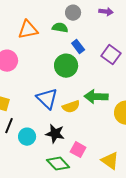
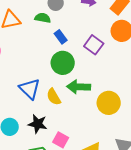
green circle: (66, 66) -> (63, 63), moved
yellow semicircle: (71, 107) -> (54, 97), turned 78

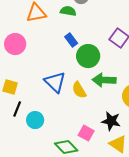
blue rectangle: (61, 37) -> (71, 40), moved
black star: (38, 124) -> (111, 121), moved

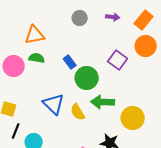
green semicircle: (68, 11) -> (37, 58), moved

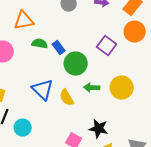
green semicircle: (37, 58) -> (40, 44), moved
green arrow: (103, 102) -> (92, 88), size x0.7
yellow circle: (133, 118) -> (122, 88), moved

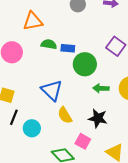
blue rectangle: (59, 48) -> (68, 48), turned -48
yellow semicircle: (67, 98) -> (65, 115), moved
black star: (99, 129) -> (98, 118), moved

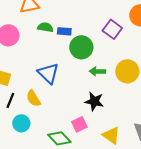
yellow semicircle: (65, 115) -> (33, 98), moved
cyan circle: (32, 128) -> (21, 123), moved
pink square: (83, 141) -> (79, 124), turned 35

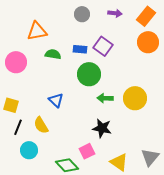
purple square: (112, 29) -> (103, 46), moved
blue rectangle: (64, 31) -> (80, 49), moved
blue triangle: (48, 73) -> (56, 100), size x0.7

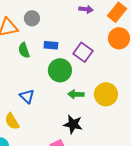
gray circle: (82, 14) -> (32, 18), moved
purple square: (103, 46) -> (83, 52), moved
green semicircle: (53, 54) -> (24, 50), turned -119

